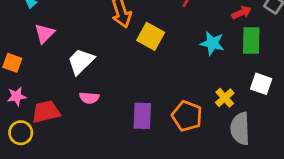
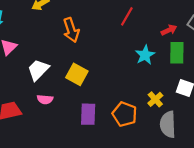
yellow square: (151, 36) -> (77, 74), moved
cyan star: (212, 43) -> (145, 55), turned 30

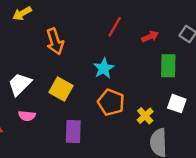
red arrow: (169, 30) -> (150, 37), moved
cyan star: (145, 55) -> (104, 68), moved
orange pentagon: (125, 114) -> (111, 102), moved

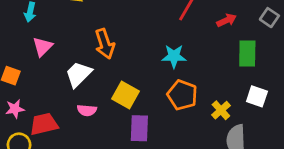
orange arrow: (55, 41) -> (105, 44), moved
cyan star: (104, 68) -> (174, 56), turned 30
yellow square: (61, 89) -> (126, 95), moved

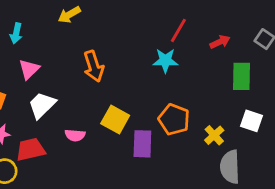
cyan star: (174, 56) -> (165, 61), moved
white trapezoid: (79, 74) -> (42, 105), moved
purple rectangle: (139, 128) -> (142, 144), moved

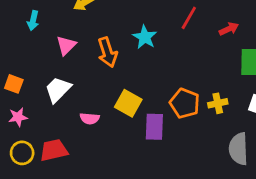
cyan star: (165, 61) -> (145, 37), moved, turned 30
pink triangle: (29, 69) -> (66, 45), moved
yellow cross: (214, 135) -> (218, 103), moved, turned 30
red trapezoid: (30, 150) -> (54, 150), moved

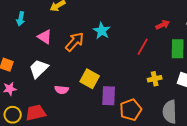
red line: (189, 18) -> (143, 47), moved
pink triangle: (66, 45) -> (45, 37), turned -42
orange arrow: (108, 52) -> (75, 42), turned -120
orange pentagon: (185, 103) -> (131, 110), moved, turned 30

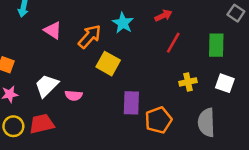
red arrow: (163, 25) -> (163, 16), moved
white trapezoid: (39, 69) -> (47, 86), moved
yellow square: (90, 79) -> (108, 64), moved

